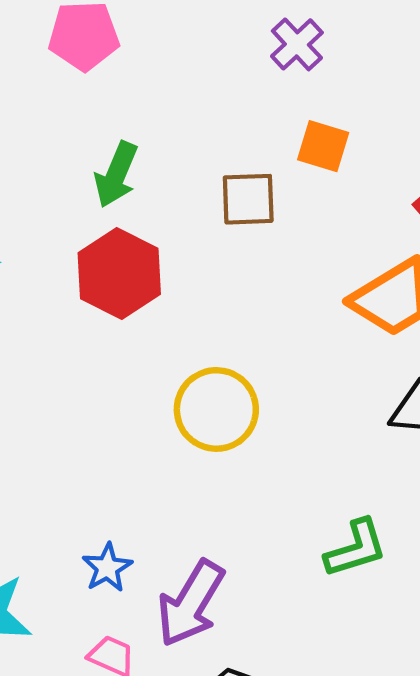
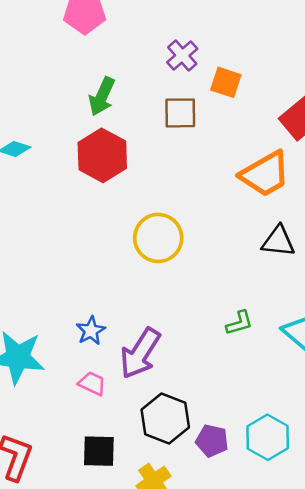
purple cross: (297, 44) -> (182, 55), moved
green L-shape: (356, 548) -> (239, 323), size x0.7

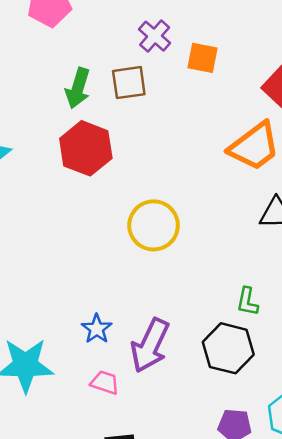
brown square: (180, 113) -> (129, 83), moved
green L-shape: (239, 323) -> (247, 302), turned 124
black hexagon: (165, 419) -> (228, 348), moved

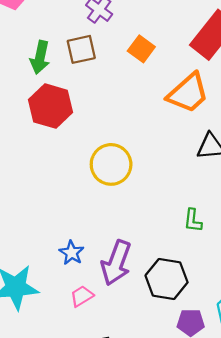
orange square: (202, 58) -> (141, 49), moved, turned 30
black hexagon: (228, 348) -> (167, 279), moved
pink trapezoid: (105, 382) -> (82, 296), turned -45

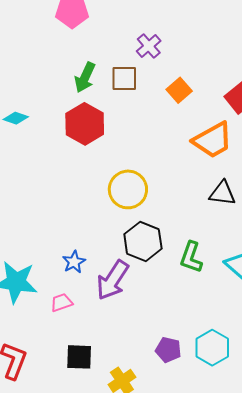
green L-shape: (193, 220) -> (191, 257), size x1.4
black hexagon: (167, 279) -> (143, 241), moved
pink trapezoid: (82, 296) -> (61, 302), moved

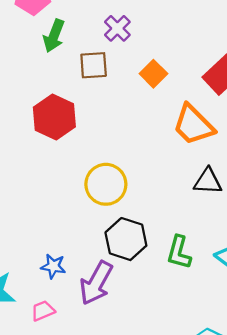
green arrow: (85, 77) -> (54, 36), moved
orange trapezoid: (213, 140) -> (193, 125), turned 78
blue star: (74, 262) -> (53, 266), turned -30

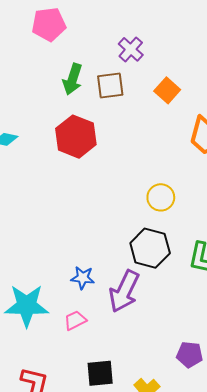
green arrow: (54, 36) -> (73, 79), moved
yellow circle: (106, 184) -> (161, 197), moved, size x0.7

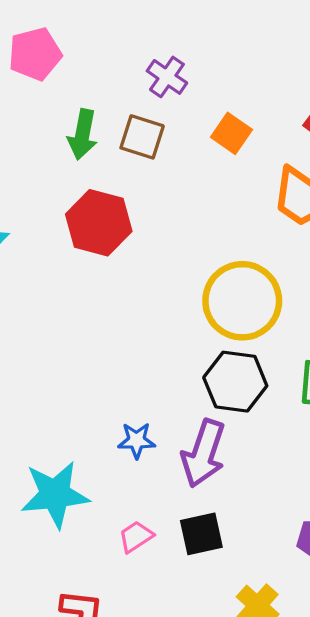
brown square: (110, 86) -> (142, 137), turned 32
yellow circle: (161, 197) -> (242, 301), size x1.8
pink trapezoid: (75, 320) -> (136, 537), moved
black square: (100, 373) -> (201, 534), moved

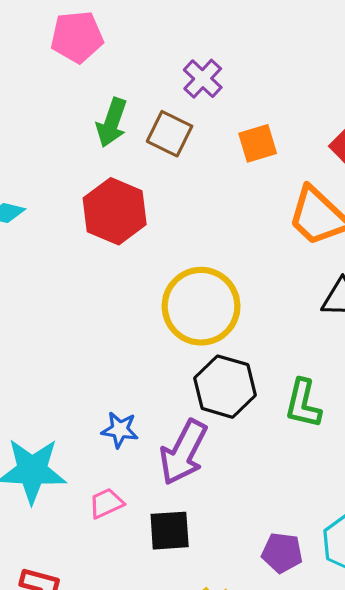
orange square: (231, 133) -> (258, 143), turned 30
yellow circle: (242, 301) -> (201, 306), moved
pink trapezoid: (136, 537) -> (106, 503), moved

